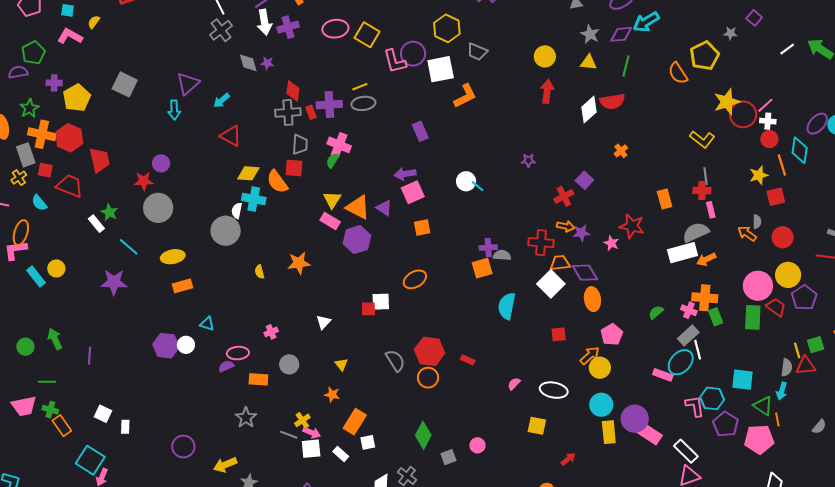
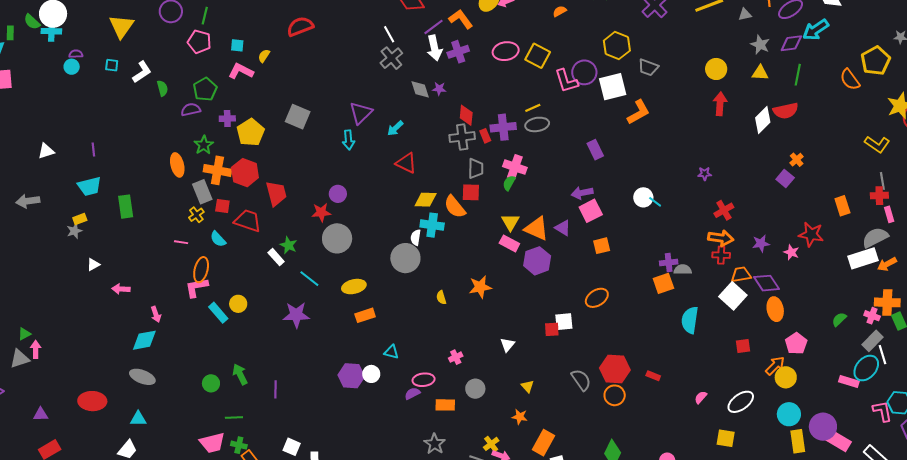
purple square: (584, 180) -> (785, 178), moved
red cross: (564, 196) -> (724, 210), moved
orange arrow: (566, 226) -> (721, 238), moved, size x1.4
red cross: (541, 243) -> (721, 255), size x0.7
white ellipse: (554, 390) -> (741, 402), turned -44

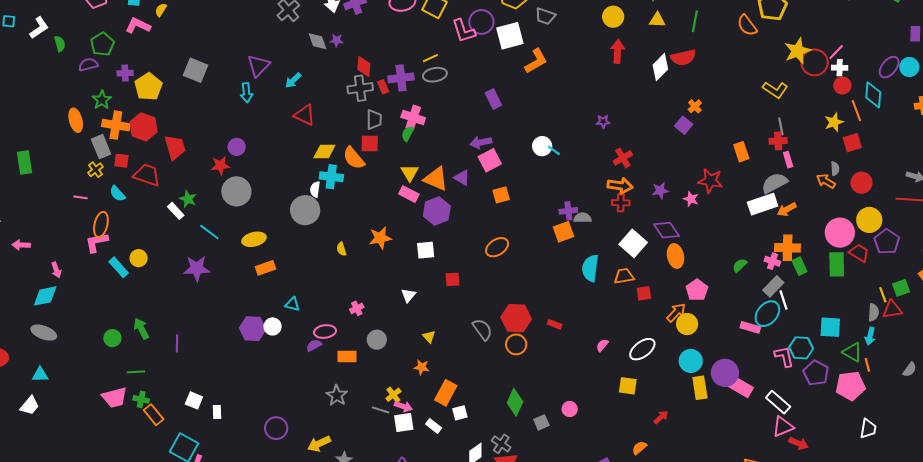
orange trapezoid: (741, 275) -> (624, 276), moved
white square: (564, 322) -> (426, 250), moved

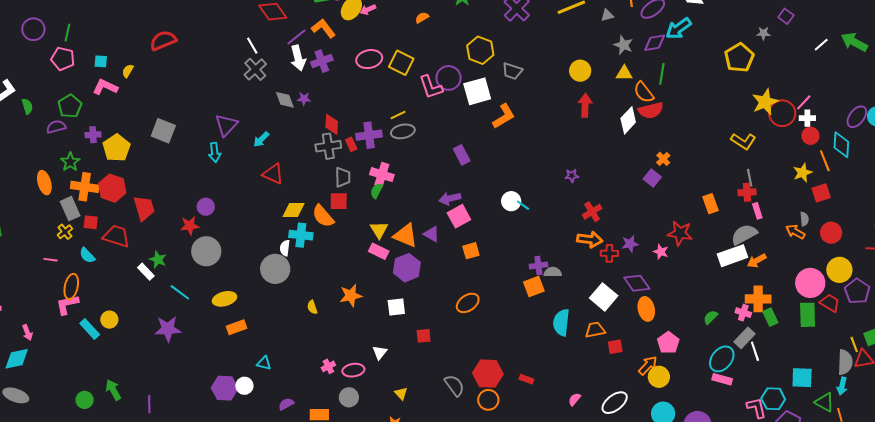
orange semicircle: (747, 25) -> (644, 92), moved
red cross: (621, 203) -> (609, 253), moved
gray semicircle: (873, 312) -> (845, 362), size x1.4
cyan ellipse: (767, 314) -> (722, 359), moved
pink ellipse: (325, 332) -> (353, 370), moved

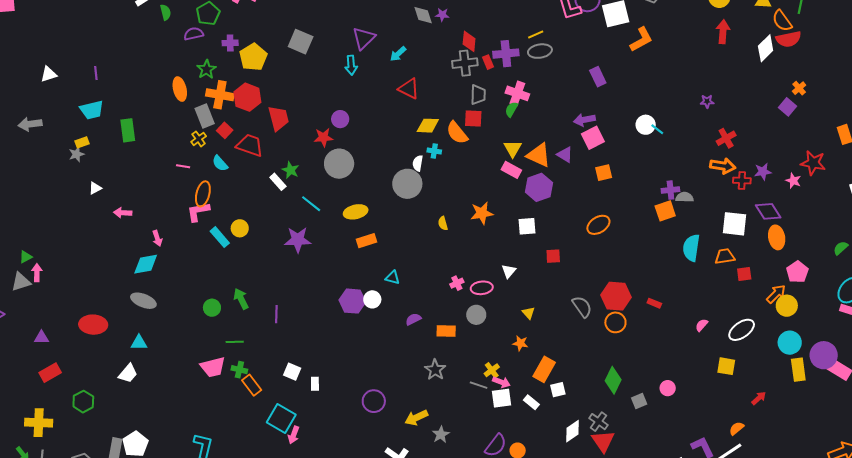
red square: (91, 222) -> (225, 130), turned 35
cyan cross: (301, 235) -> (434, 151), size x0.6
white square: (604, 297) -> (734, 224), turned -36

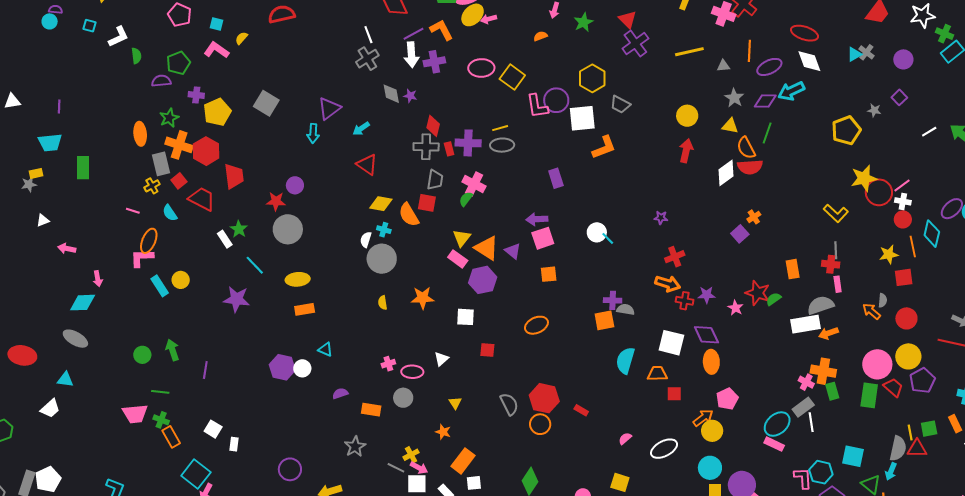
gray circle: (407, 184) -> (382, 259), moved
green semicircle: (841, 248) -> (774, 299), moved
yellow square: (726, 366) -> (620, 482), moved

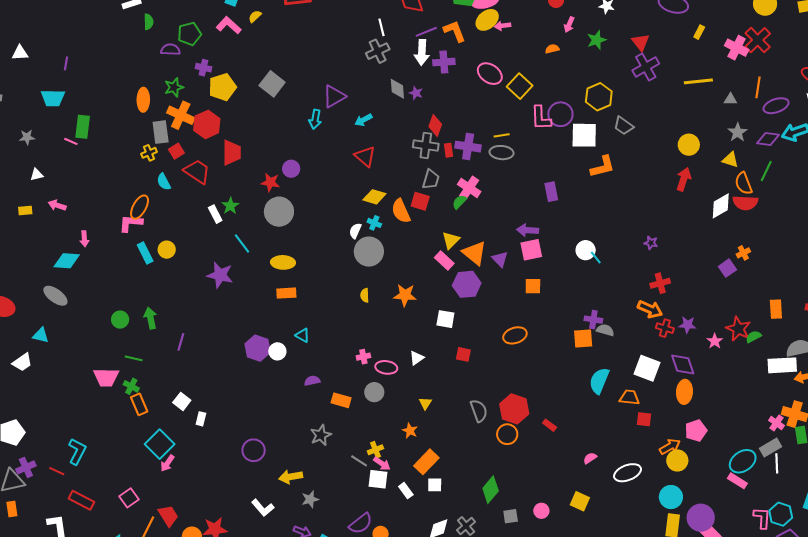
pink ellipse: (481, 68) -> (490, 74), turned 30
yellow rectangle: (36, 173) -> (25, 211), moved
pink line: (133, 211) -> (71, 141), moved

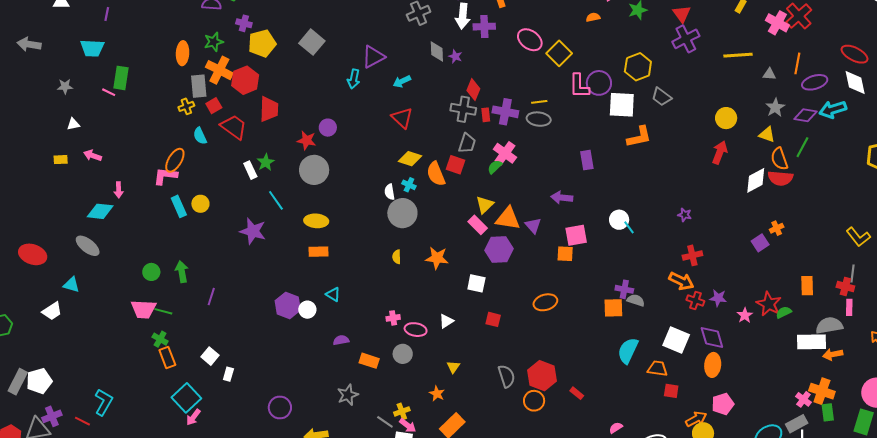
white semicircle: (355, 231) -> (390, 192), turned -35
pink square: (531, 250) -> (576, 235), moved
orange triangle: (474, 253) -> (508, 218), turned -32
pink trapezoid: (106, 377) -> (143, 309), moved

